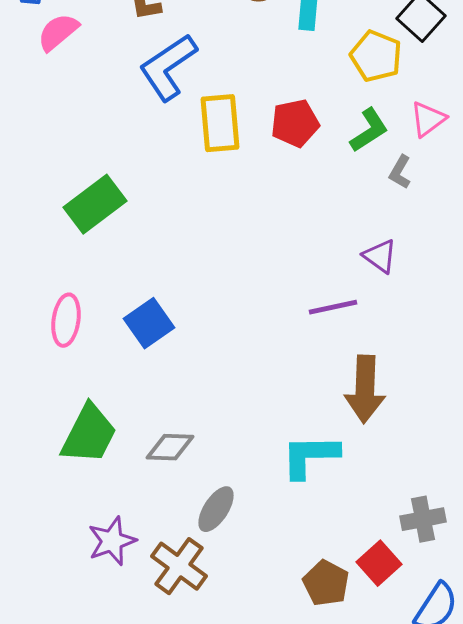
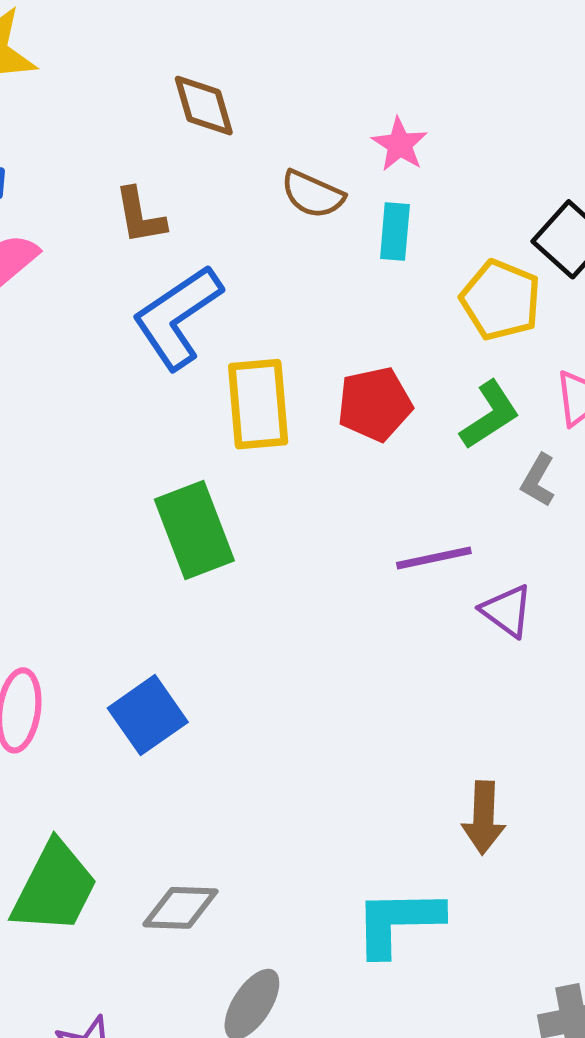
green rectangle: (95, 204) -> (194, 530), moved, turned -74
purple line: (333, 307) -> (434, 558), moved
brown arrow: (365, 389) -> (484, 818), size x0.7

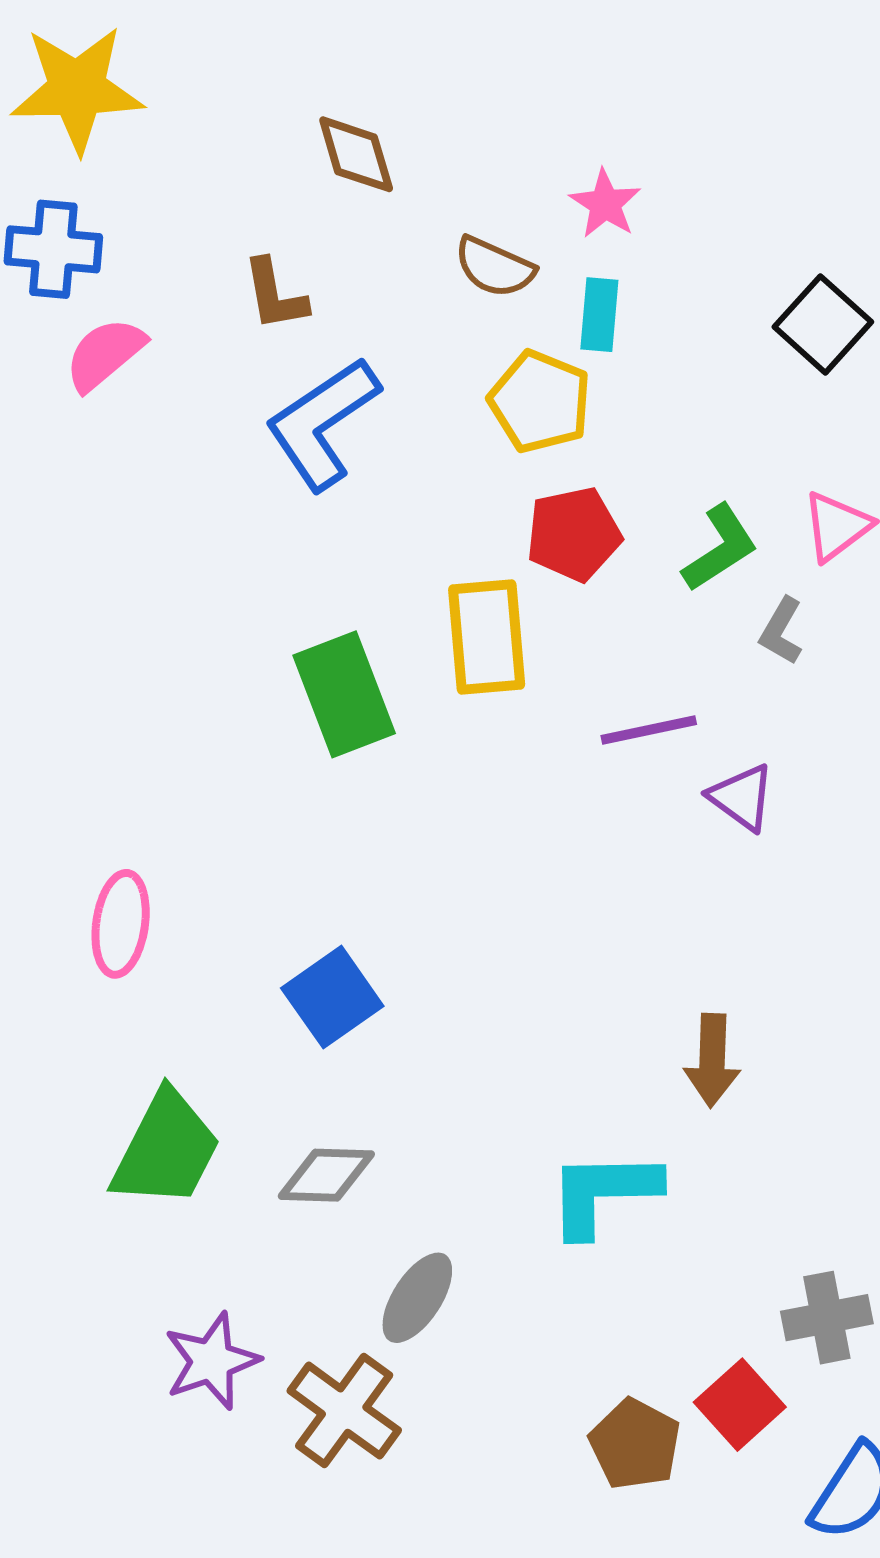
yellow pentagon: (501, 300) -> (540, 402), moved
yellow rectangle: (258, 404) -> (487, 637), moved
blue square: (148, 715) -> (332, 997), moved

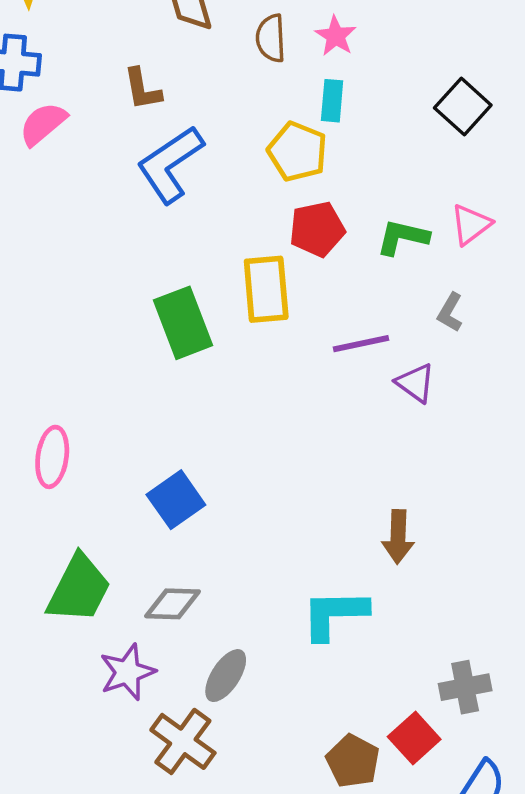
brown semicircle: (495, 267) -> (271, 38), moved, turned 63
green L-shape: (720, 548) -> (403, 237), turned -134
gray L-shape: (781, 631) -> (450, 312), moved
purple star: (212, 1361) -> (127, 672), moved

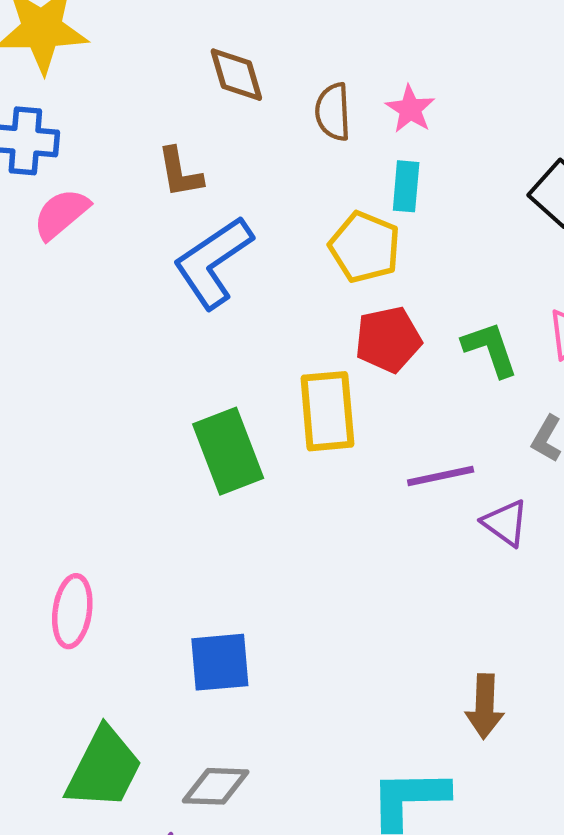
green L-shape: (403, 237) -> (490, 349), turned 58
blue square: (176, 500) -> (220, 662), turned 30

